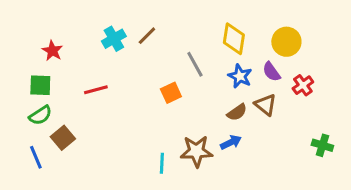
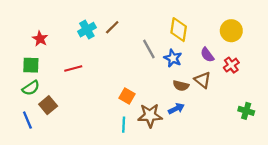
yellow circle: (286, 42) -> (231, 31), moved
blue star: (240, 76) -> (173, 58), moved
orange square: (171, 93) -> (127, 96), moved, turned -35
brown semicircle: (237, 112) -> (181, 86), turned 49

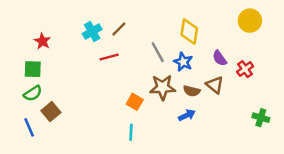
yellow circle: (231, 31) -> (250, 21), moved
red line: (73, 68) -> (109, 57), moved
brown star: (150, 115) -> (163, 87), moved

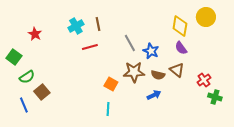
brown line: (119, 29) -> (98, 24), turned -56
yellow diamond: (189, 32) -> (180, 26), moved
green square: (33, 69) -> (14, 57), moved, turned 35
red cross: (245, 69) -> (204, 80), moved

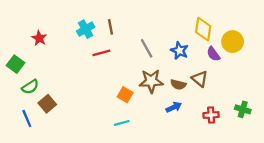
yellow circle: (206, 17) -> (233, 42), moved
purple semicircle: (181, 48) -> (213, 54), moved
blue star: (151, 51) -> (179, 51), moved
red cross: (204, 80) -> (211, 115), moved, turned 32
cyan line: (108, 109) -> (122, 123), turned 72

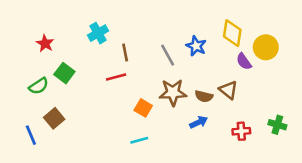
brown line: (110, 27) -> (125, 52), moved
blue star: (179, 51) -> (196, 46), moved
red line: (101, 53) -> (116, 77), moved
green square: (16, 64) -> (64, 73), moved
green semicircle: (30, 87) -> (39, 86), moved

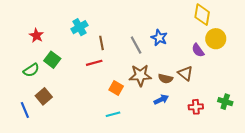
yellow diamond: (232, 33) -> (202, 15), moved

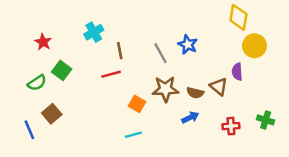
purple semicircle: (198, 50) -> (237, 72), moved, turned 32

